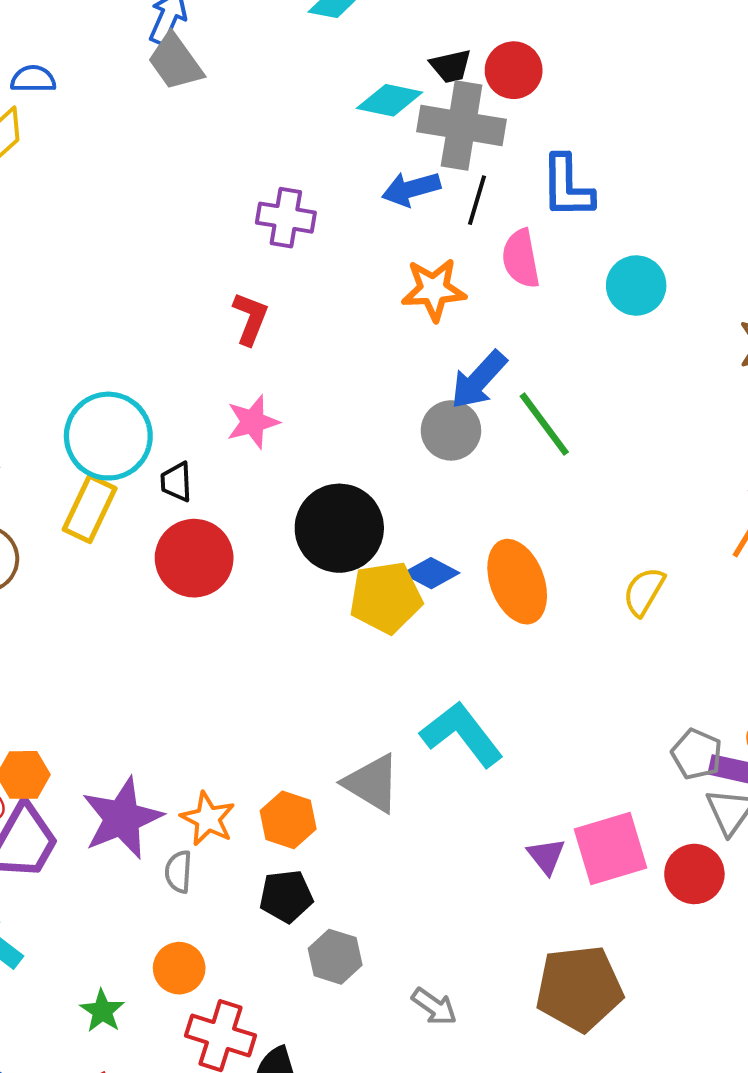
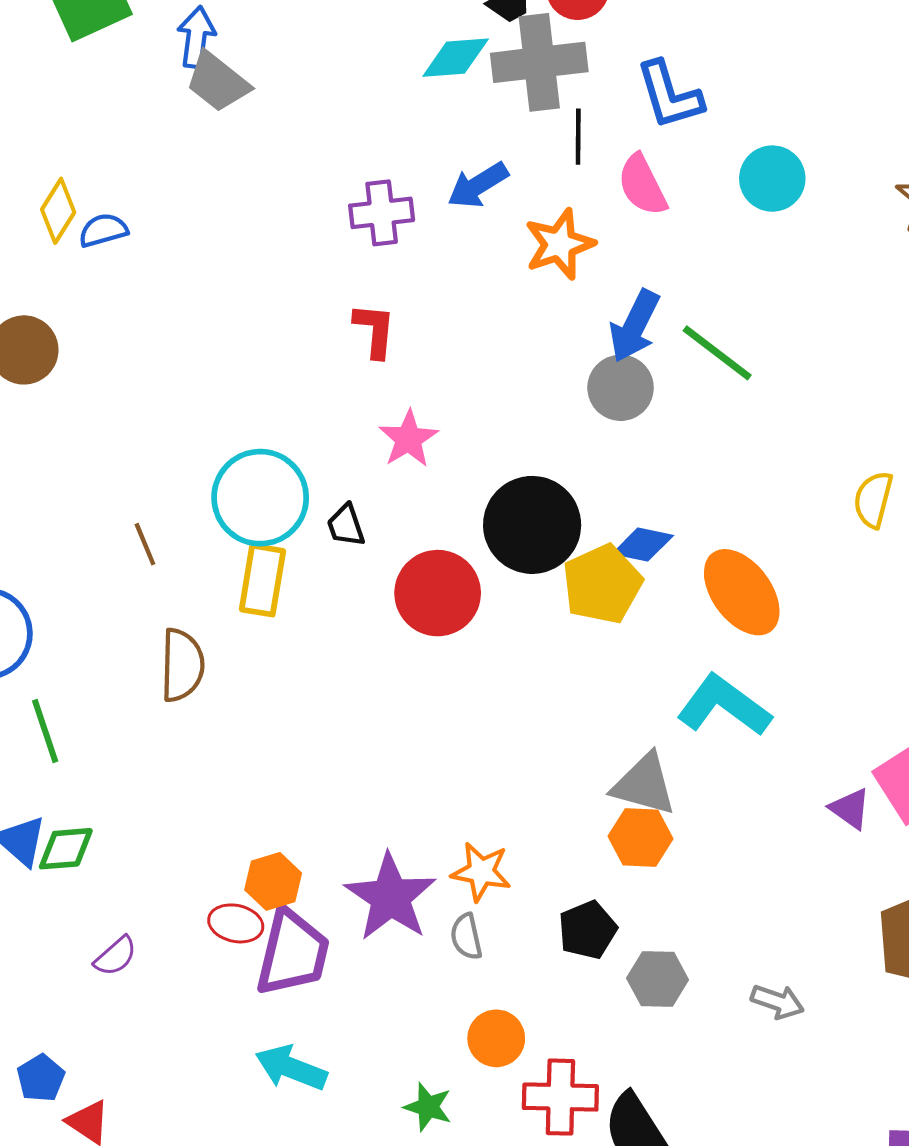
blue semicircle: (33, 79) -> (103, 230), moved
blue arrow: (411, 189) -> (478, 185), moved
red circle: (194, 558) -> (438, 593), moved
orange ellipse: (517, 582) -> (742, 592), moved
orange hexagon: (288, 820) -> (641, 837), moved

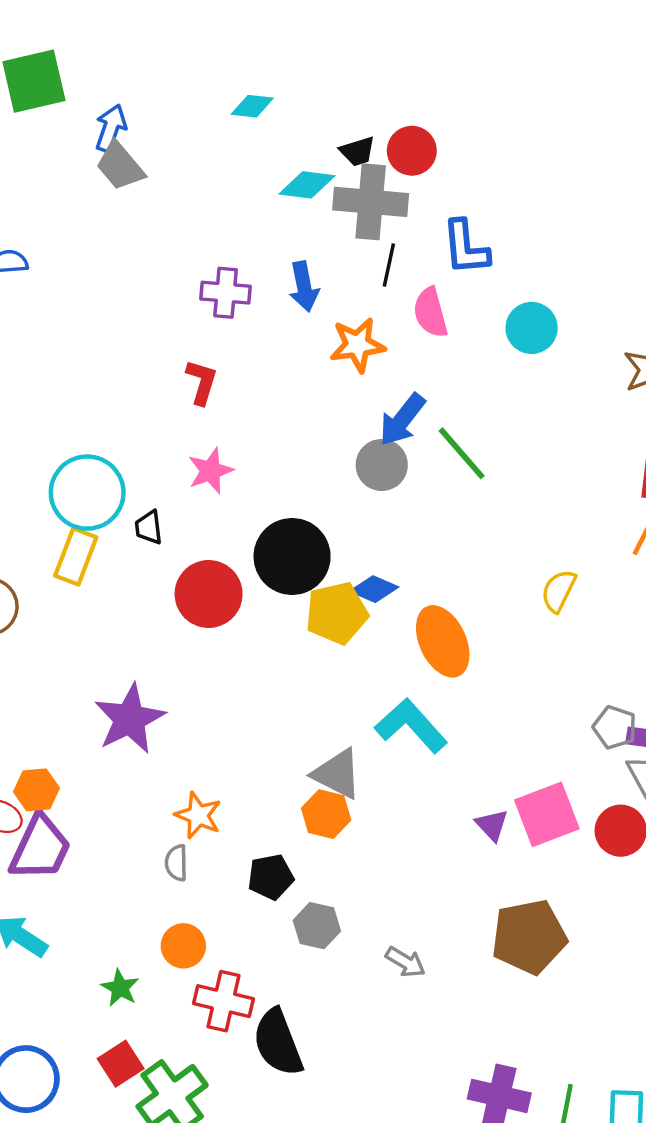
blue arrow: (478, 185) -> (304, 287), turned -81
purple star: (390, 897) -> (130, 719), moved

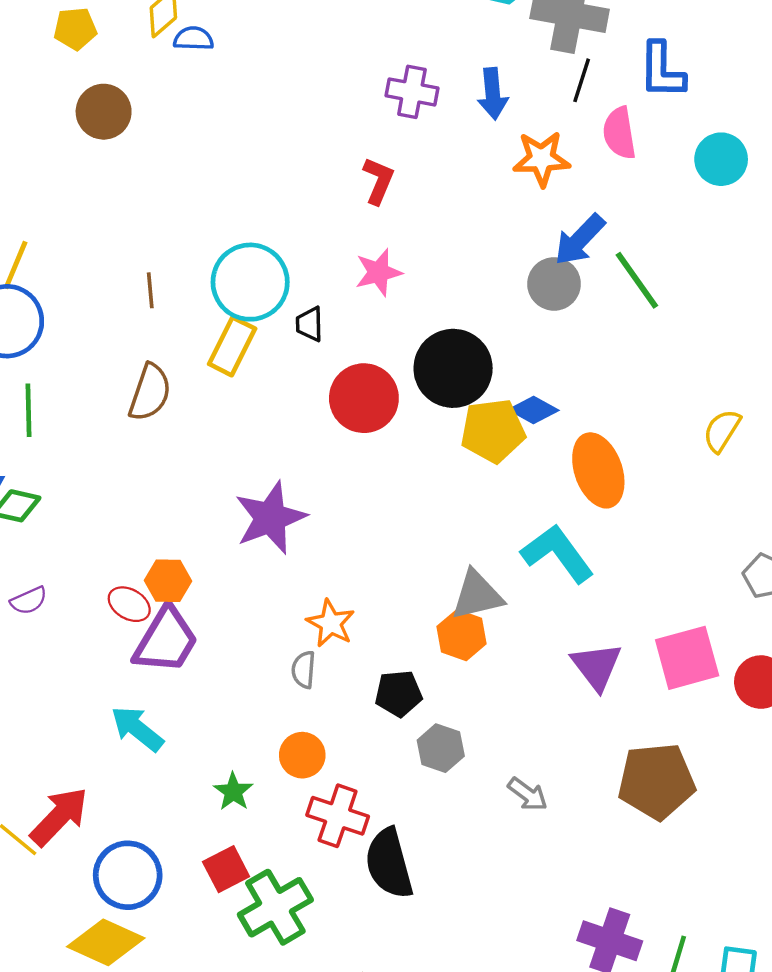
gray triangle: (337, 774) -> (477, 595), turned -46
purple triangle: (492, 825) -> (597, 666), moved, size x1.5

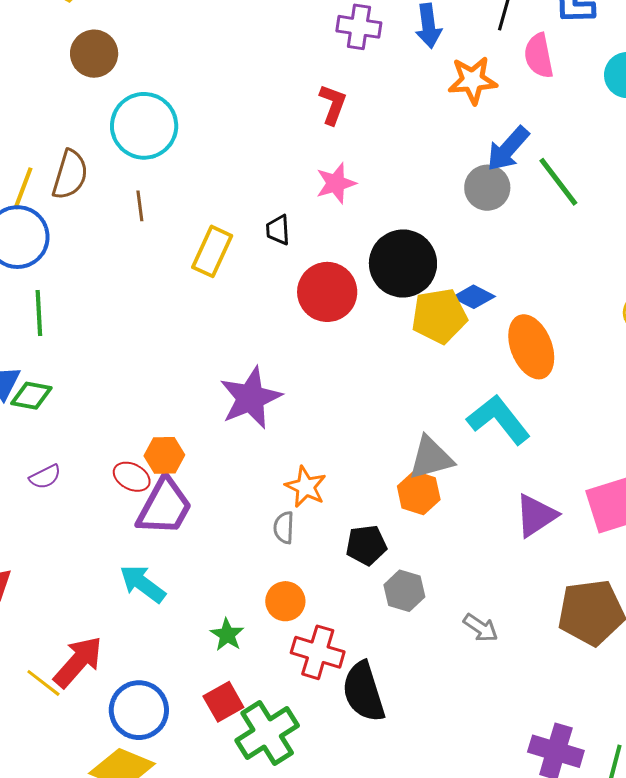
cyan circle: (250, 282) -> (144, 126), moved
brown semicircle: (150, 392) -> (70, 175), moved
purple triangle: (597, 666) -> (536, 515), turned 36

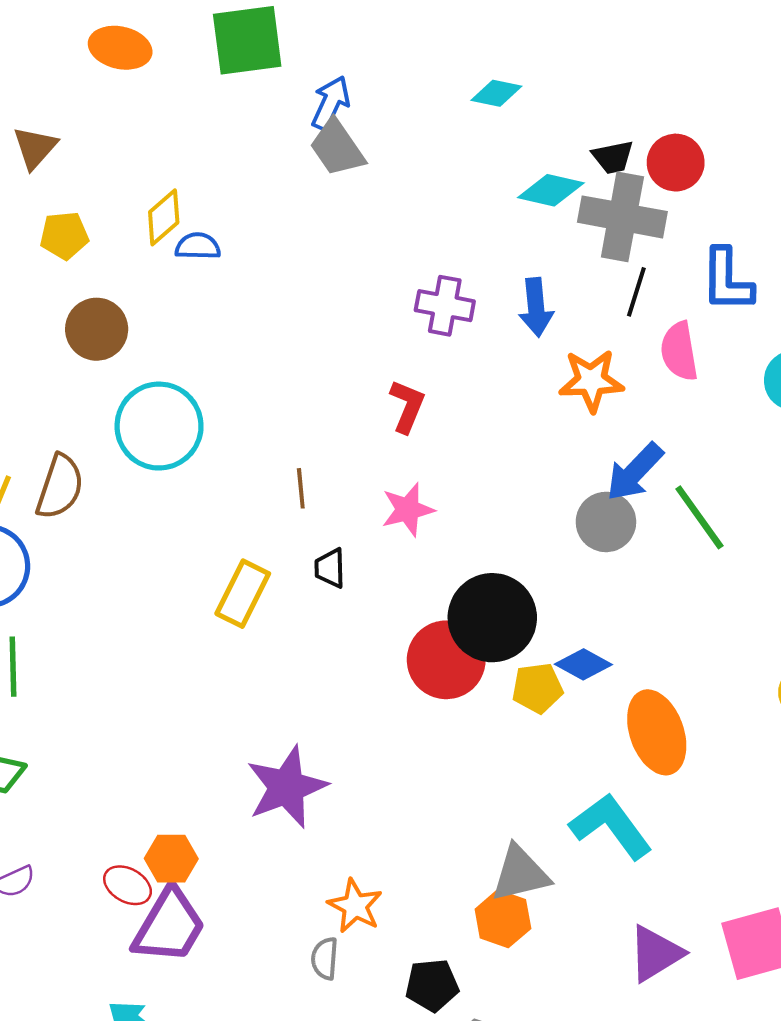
brown line: (140, 206) -> (301, 488), moved
red circle: (327, 292) -> (446, 660), moved
yellow pentagon: (439, 316) -> (537, 688), size x0.7

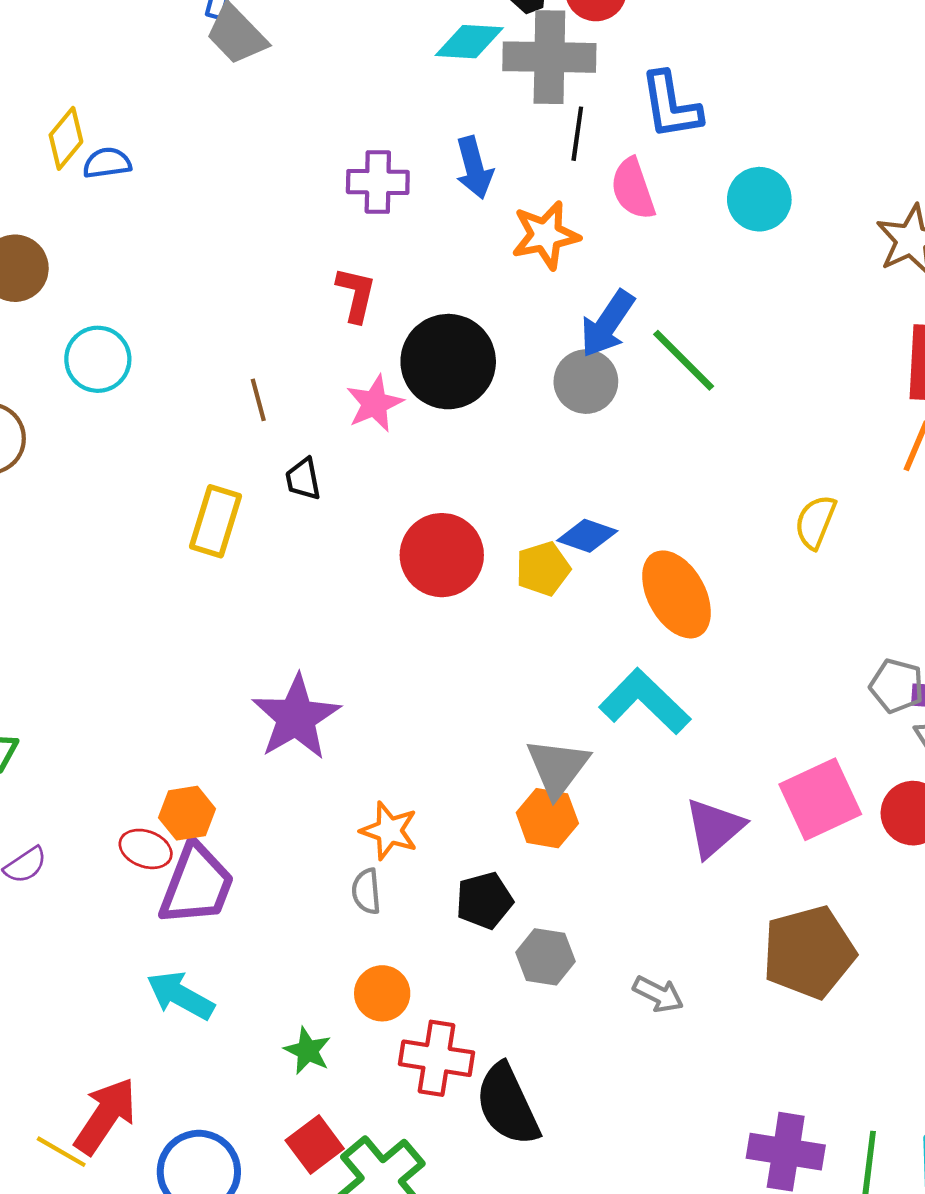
cyan circle: (159, 426) -> (98, 359), size x0.7
black circle: (492, 618) -> (448, 362), moved
gray triangle: (520, 874) -> (558, 767), turned -30

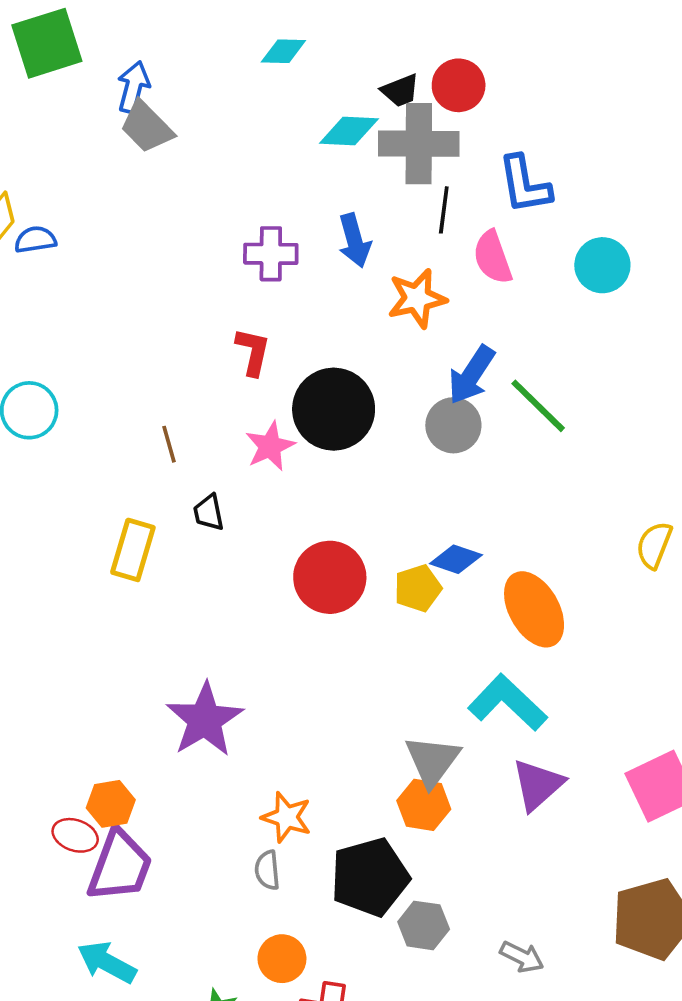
purple triangle: (714, 828) -> (538, 785), moved
black pentagon: (484, 900) -> (370, 877), size x1.6

